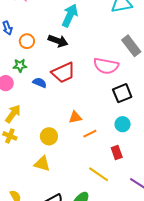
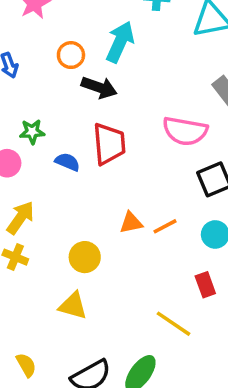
orange circle: (27, 41) -> (71, 55), moved
red trapezoid: (63, 73) -> (109, 144), turned -70
orange line: (90, 134) -> (165, 226), moved

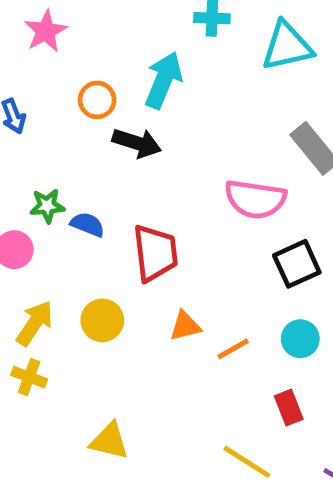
red trapezoid: (109, 144) -> (155, 253), moved
blue semicircle: (67, 162) -> (87, 224), moved
orange line: (165, 226) -> (233, 349), moved
yellow circle: (85, 257) -> (102, 320), moved

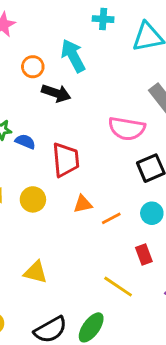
cyan arrow: (163, 80) -> (73, 56), turned -52

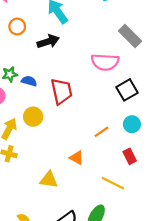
orange circle: (33, 67) -> (17, 26), moved
black arrow: (56, 93) -> (48, 41), turned -30
yellow circle: (33, 199) -> (33, 117), moved
orange triangle: (83, 204) -> (77, 158), moved, turned 48

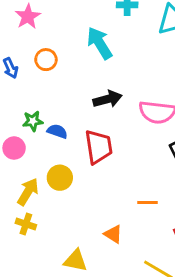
black arrow: (48, 41) -> (108, 99), moved
orange line: (102, 132) -> (147, 202), turned 32

